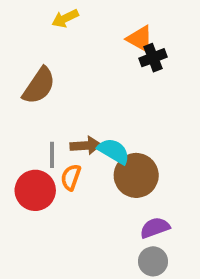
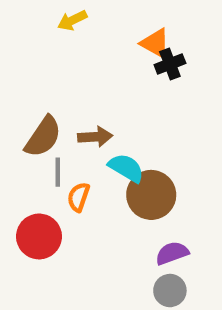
brown semicircle: (39, 86) -> (43, 137), moved
brown arrow: (86, 146) -> (95, 137), moved
red circle: (35, 190) -> (39, 236), moved

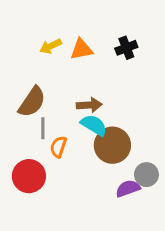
yellow arrow: (72, 20) -> (51, 46), moved
orange triangle: (155, 43) -> (81, 49), moved, turned -40
brown arrow: (95, 137) -> (89, 105), moved
gray circle: (170, 291) -> (146, 175), moved

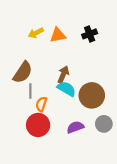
brown arrow: (89, 105) -> (63, 75), turned -63
brown circle: (112, 145) -> (92, 95), moved
red circle: (29, 176) -> (38, 125), moved
purple semicircle: (128, 189) -> (75, 127), moved

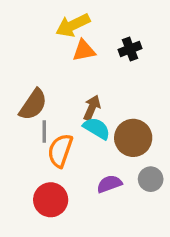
yellow arrow: (36, 33) -> (73, 25), moved, size x1.5
orange semicircle: (41, 104) -> (60, 151), size x1.5
red circle: (38, 125) -> (51, 200), moved

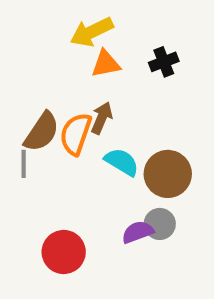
brown arrow: (92, 108) -> (102, 118), moved
gray line: (44, 132) -> (24, 164), moved
orange semicircle: (60, 151) -> (76, 134), moved
gray circle: (151, 179) -> (160, 224), moved

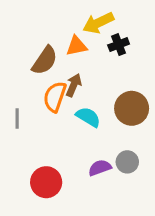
yellow arrow: (92, 32) -> (98, 23), moved
brown semicircle: (42, 132) -> (45, 60), moved
brown circle: (168, 174) -> (132, 108), moved
gray circle: (160, 224) -> (127, 162), moved

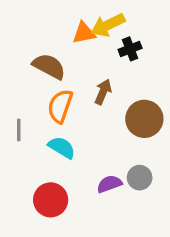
orange triangle: (77, 46) -> (84, 33), moved
brown semicircle: (45, 60) -> (49, 66), turned -96
brown arrow: (74, 85) -> (103, 92), moved
cyan semicircle: (88, 117) -> (62, 147), moved

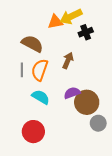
brown circle: (144, 119) -> (87, 102), moved
gray line: (19, 130) -> (22, 70), moved
gray circle: (140, 178) -> (98, 123), moved
purple semicircle: (109, 184) -> (72, 93), moved

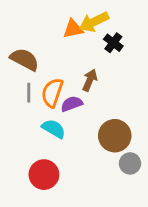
black cross: (86, 32) -> (113, 43), turned -32
brown semicircle: (32, 44) -> (25, 59), moved
purple semicircle: (72, 93) -> (72, 104), moved

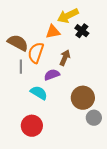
orange triangle: (73, 29) -> (53, 32), moved
orange semicircle: (52, 93) -> (36, 53), moved

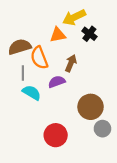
brown semicircle: (18, 43) -> (20, 47), turned -45
orange semicircle: (36, 53) -> (39, 58), turned -40
cyan semicircle: (39, 93) -> (32, 93), moved
red circle: (32, 126) -> (56, 135), moved

